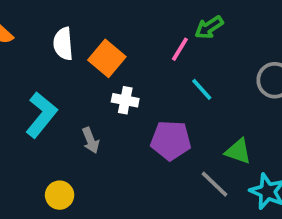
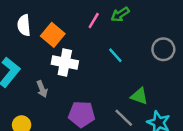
pink line: (180, 49) -> (94, 20), moved
white cross: (125, 100) -> (65, 62), size x1.5
purple pentagon: (171, 140) -> (82, 114), moved

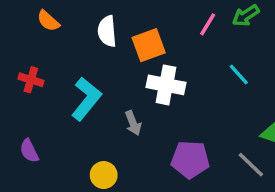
orange square: (53, 35) -> (149, 45), turned 30

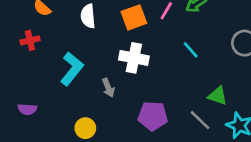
orange square: (149, 45) -> (134, 17), moved
red cross: (31, 80) -> (30, 40), moved, turned -30
purple semicircle: (29, 151) -> (27, 109), turned -60

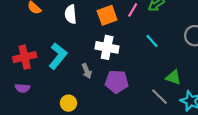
red cross: (30, 40) -> (25, 57), moved, size x1.5
purple pentagon: (153, 116) -> (117, 82), moved

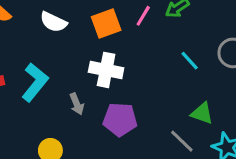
white semicircle: (71, 14) -> (53, 22), turned -60
cyan line: (152, 41) -> (190, 61), moved

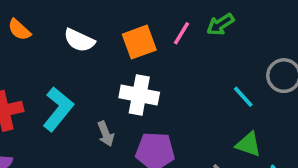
cyan line: (190, 61) -> (243, 97), moved

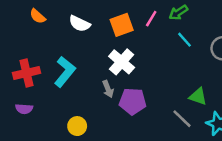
white cross: (139, 95) -> (122, 62), turned 30
cyan line: (243, 97) -> (185, 40), moved
gray arrow: (106, 134) -> (108, 89), moved

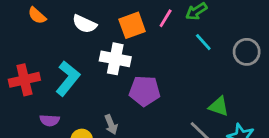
white cross: (122, 62) -> (115, 59), moved, turned -30
gray arrow: (108, 89) -> (111, 125), moved
purple pentagon: (133, 101) -> (145, 91), moved
purple semicircle: (24, 109) -> (50, 120), moved

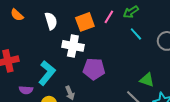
white semicircle: (85, 24) -> (51, 21), turned -132
cyan L-shape: (68, 78) -> (47, 73), moved

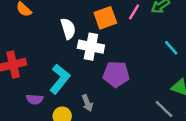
white semicircle: (51, 21) -> (68, 29), moved
cyan line: (136, 34) -> (171, 48), moved

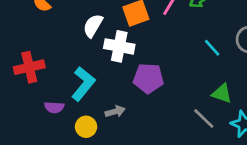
white semicircle: (68, 29) -> (93, 26), turned -132
gray arrow: (87, 103) -> (115, 112), turned -84

